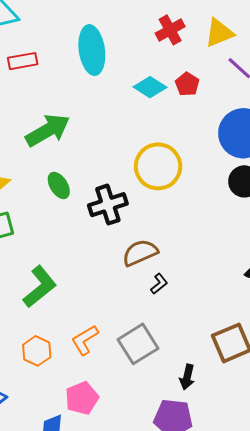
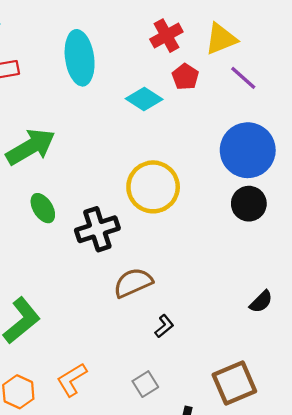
red pentagon: (187, 84) -> (185, 77), moved
black L-shape: (159, 284) -> (164, 326), moved
gray square: (138, 344) -> (145, 384), moved, size x0.6

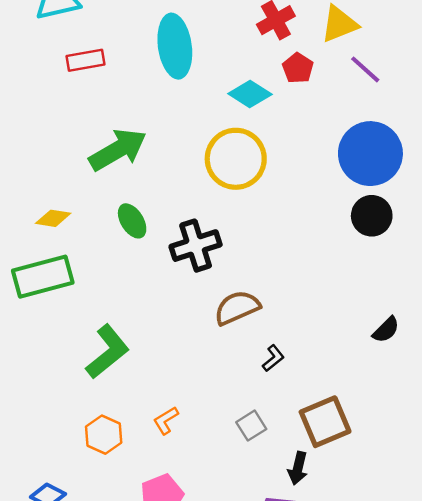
yellow circle: (153, 187) -> (236, 159), moved
orange L-shape: (72, 380) -> (166, 420), size x0.7
brown square: (234, 383) -> (325, 422), moved

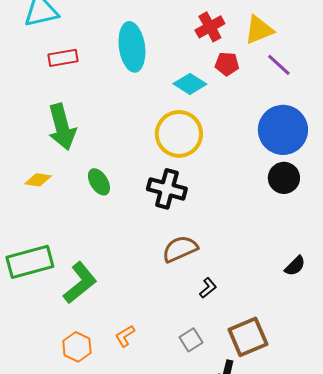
red pentagon: (298, 68) -> (227, 64), turned -30
green arrow: (118, 150) -> (62, 127), moved, turned 105
black cross: (196, 246) -> (167, 189), moved, turned 33
green rectangle: (43, 277) -> (30, 262), moved

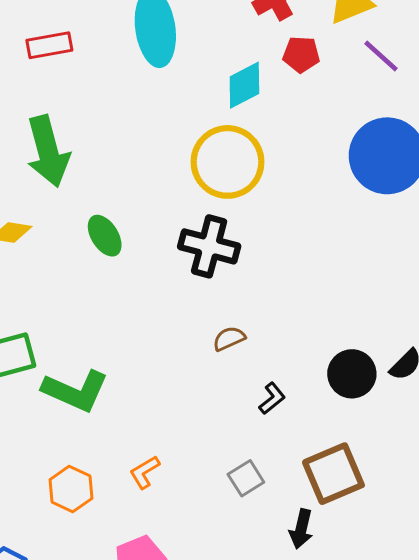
cyan diamond: (190, 84) -> (244, 85), turned -60
black circle: (284, 178) -> (352, 374), moved
brown semicircle: (180, 249) -> (229, 339), size x0.6
green L-shape: (80, 283) -> (76, 391), turned 63

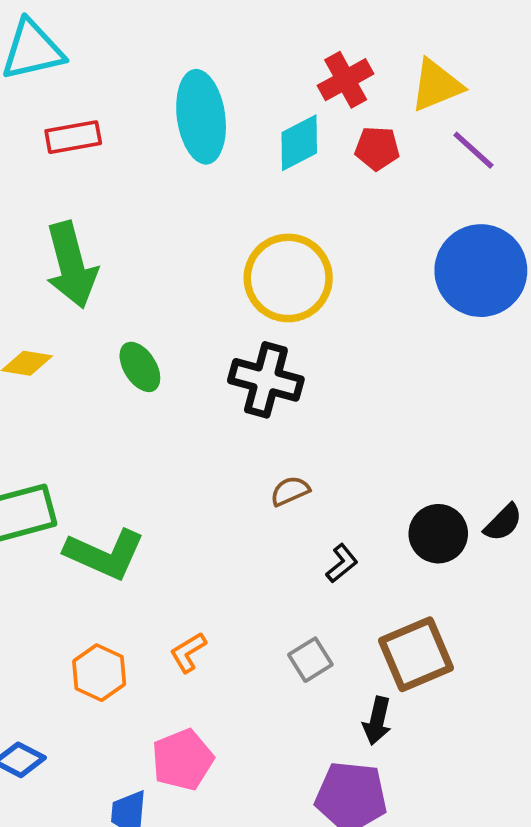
cyan diamond: (244, 85) -> (299, 143), moved

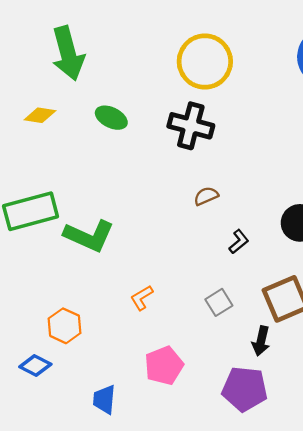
green ellipse: (140, 367) -> (111, 118), turned -32
orange hexagon: (99, 673) -> (65, 326), moved
pink pentagon: (183, 760) -> (164, 366), moved

